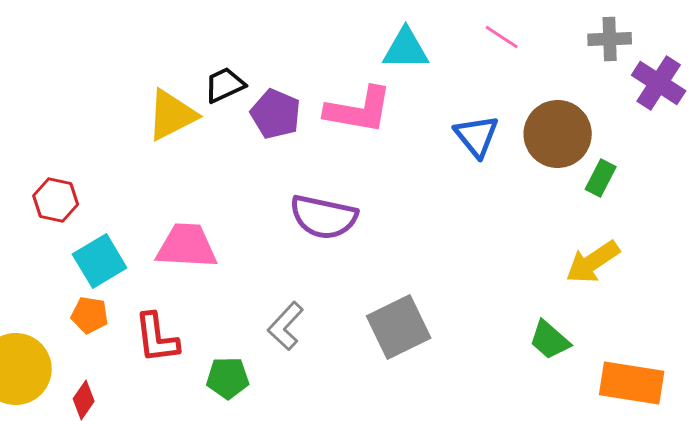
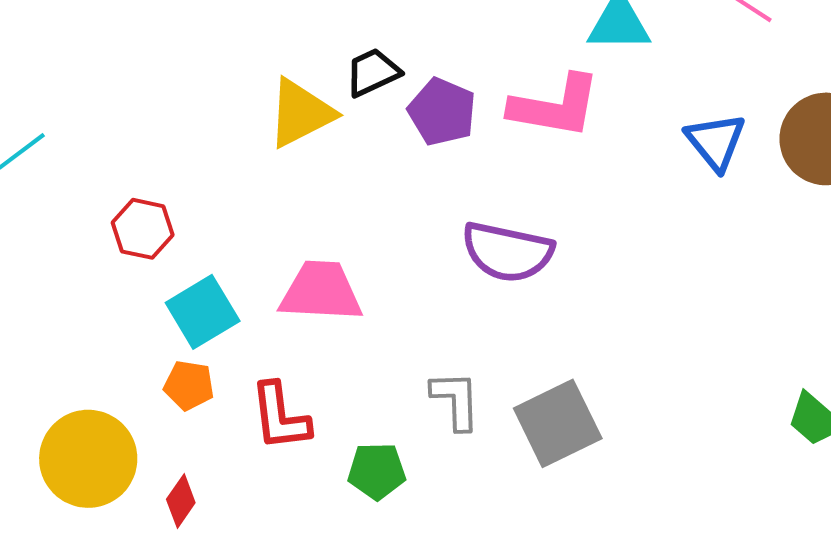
gray L-shape: (286, 326) -> (456, 400), turned 135
gray square: (399, 327) -> (558, 423), moved

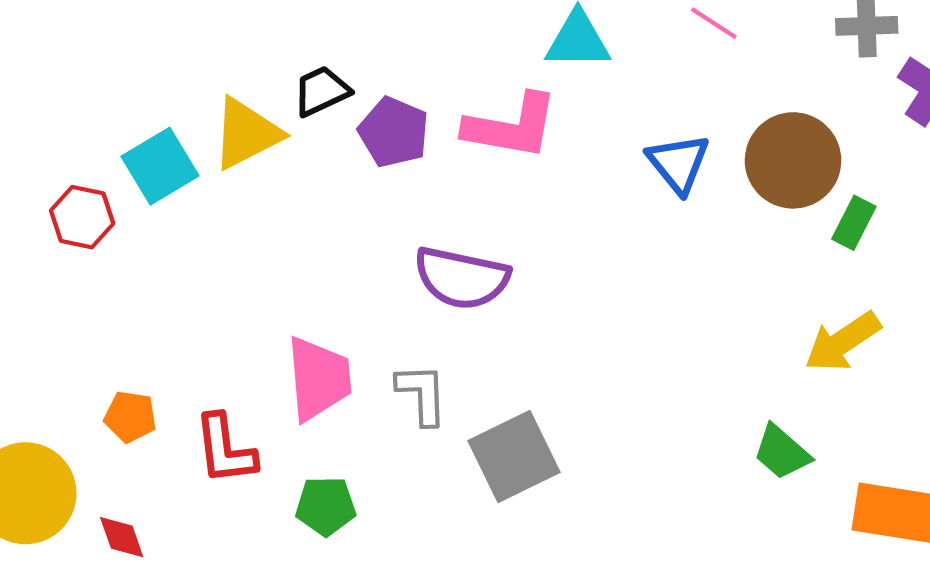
red hexagon: (143, 229) -> (82, 217), moved
pink trapezoid: (321, 291) -> (319, 379), moved, turned 82
cyan square: (203, 312) -> (160, 166), moved
gray L-shape: (456, 400) -> (422, 394), moved
red diamond: (181, 501) -> (122, 537), turned -54

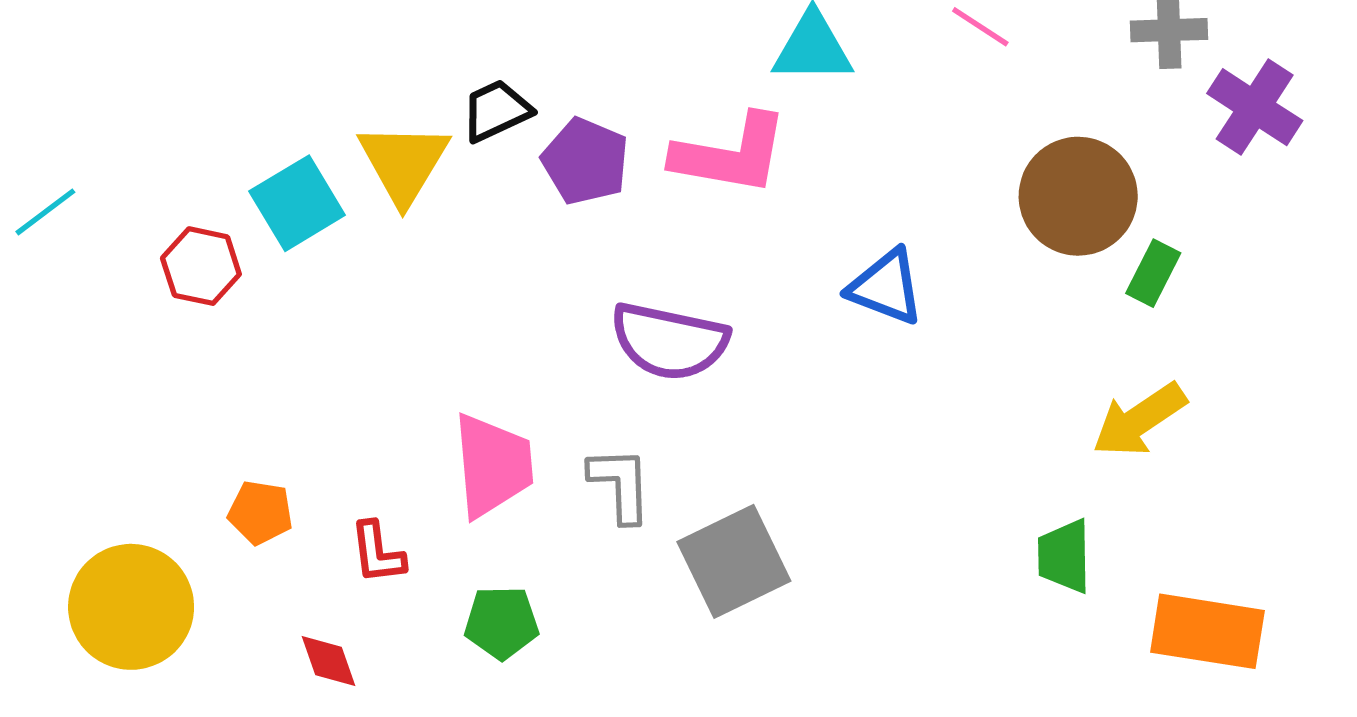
yellow triangle: (246, 134) -> (404, 163), turned -32
blue triangle: (678, 163) -> (886, 287), moved, turned -30
red L-shape: (225, 449) -> (377, 553), size x0.7
green trapezoid: (782, 452) -> (1064, 556), turned 48
red diamond: (122, 537) -> (329, 661), moved

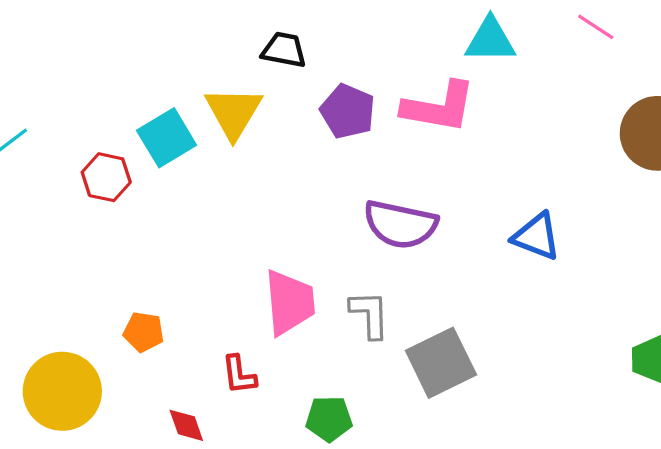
black trapezoid: (496, 111) -> (284, 50), moved, turned 36
blue triangle: (886, 287) -> (536, 236), moved
red L-shape: (377, 553) -> (239, 375), moved
green pentagon: (502, 623) -> (329, 419), moved

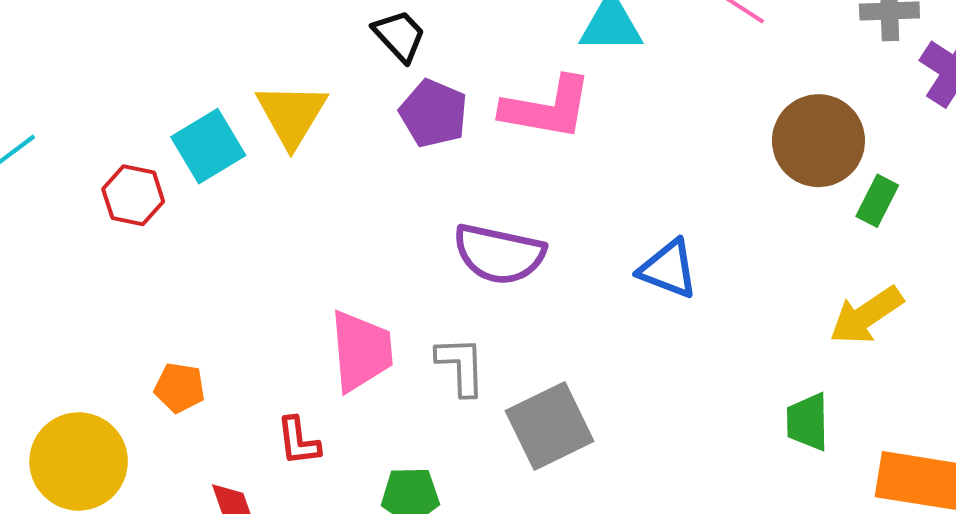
black trapezoid: (284, 50) -> (399, 36), moved, turned 36

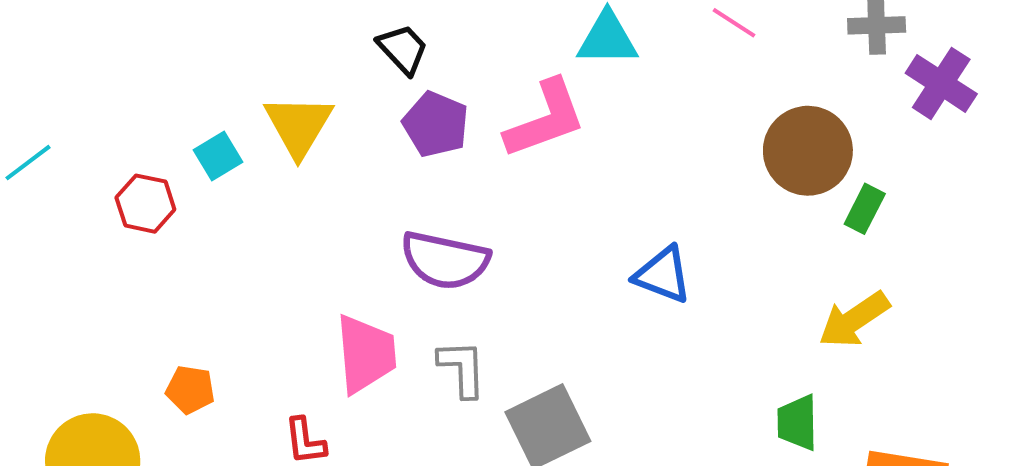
pink L-shape: (547, 108) -> (545, 119), turned -30
cyan square: (208, 146) -> (218, 156), size x0.7
purple semicircle: (499, 254) -> (445, 260), moved

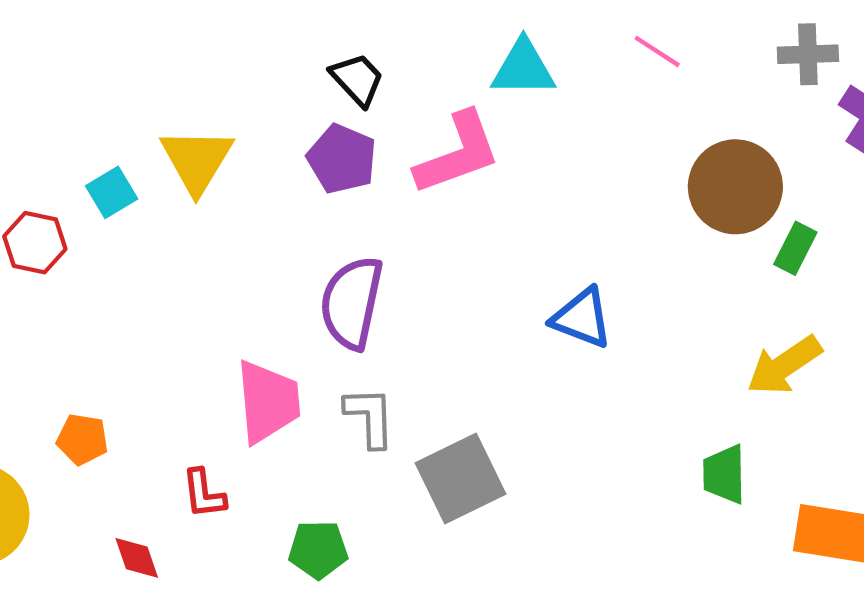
black trapezoid: (403, 49) -> (357, 79), moved
purple semicircle: (445, 260) -> (352, 303), turned 90

